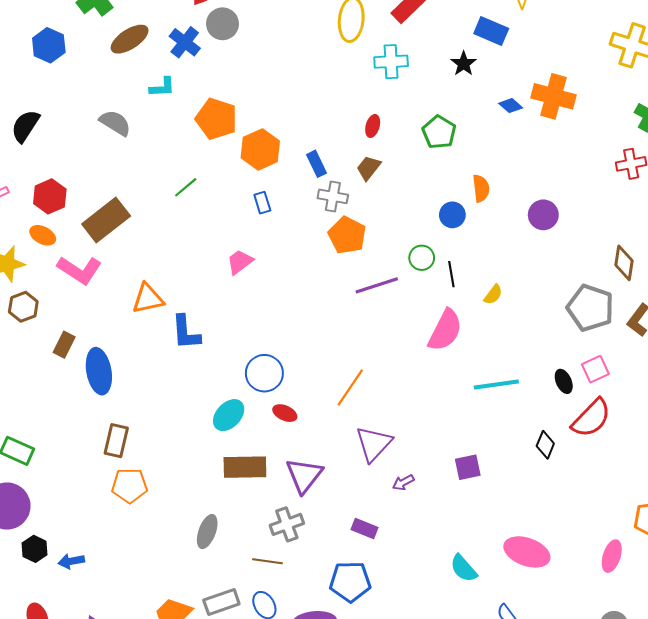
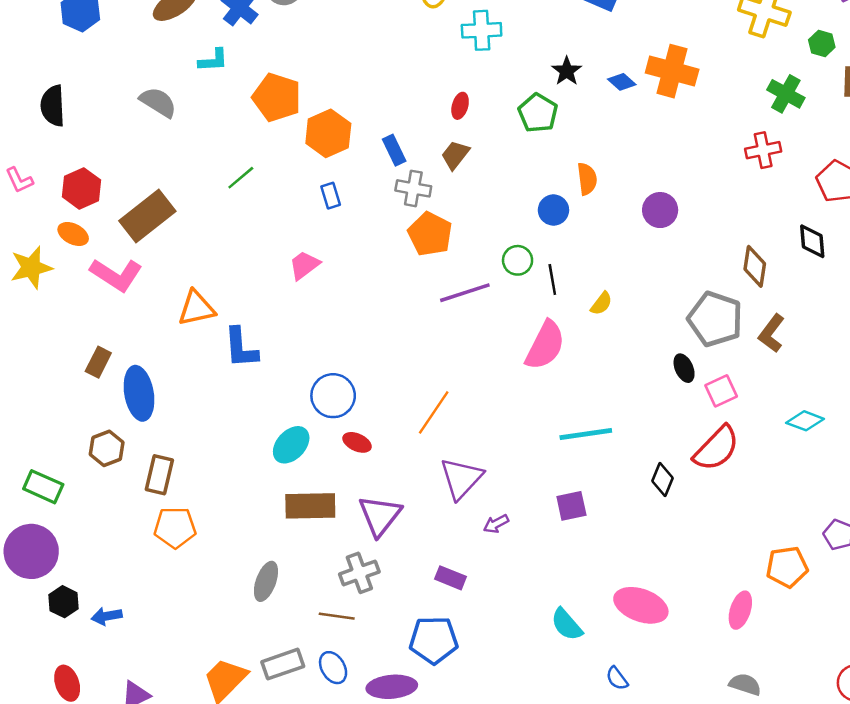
black star: (464, 64) -> (567, 71), moved
black semicircle: (25, 126) -> (53, 106), turned -36
brown hexagon: (23, 307) -> (107, 448), moved
black ellipse: (564, 381) -> (684, 368), moved
cyan line: (496, 384) -> (586, 434), moved

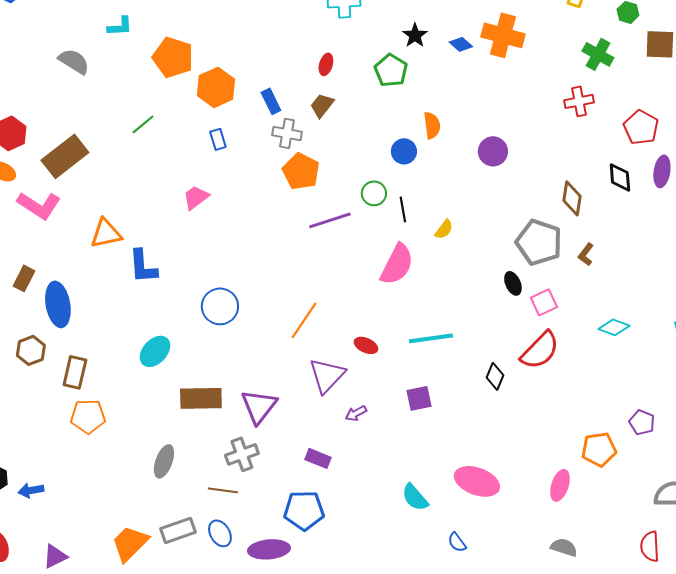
brown L-shape: (771, 333) -> (586, 254), size x0.7
red ellipse: (357, 442) -> (366, 345), moved
cyan ellipse: (291, 445) -> (155, 351), moved

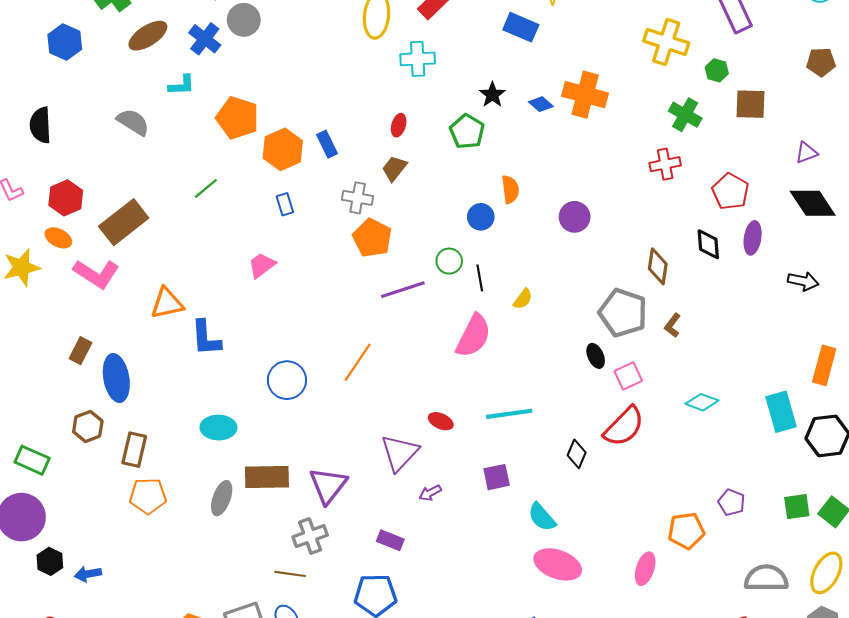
blue rectangle: (271, 101) -> (327, 144), moved
orange line: (304, 320) -> (358, 362), moved
cyan ellipse: (155, 351) -> (218, 428), turned 48
gray ellipse: (164, 461) -> (222, 498), moved
cyan semicircle: (415, 497) -> (542, 517), moved

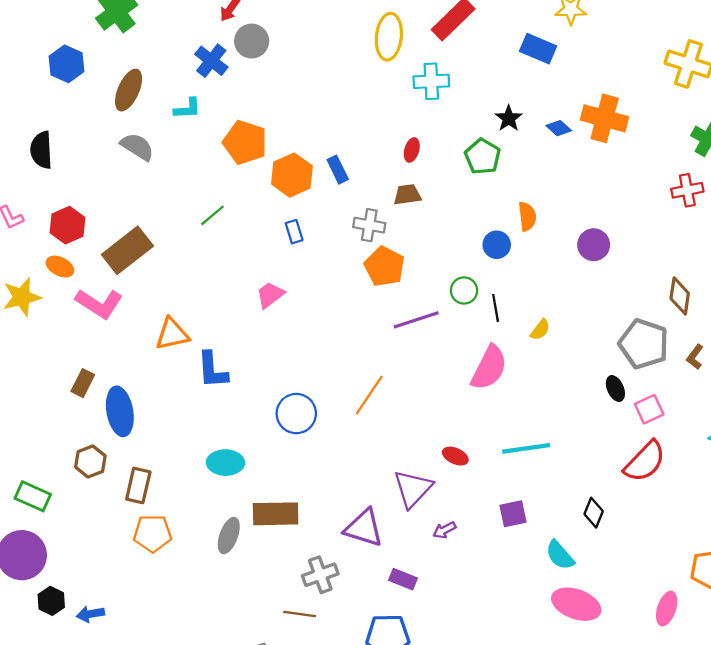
brown ellipse: (148, 36) -> (129, 90), moved, turned -33
brown trapezoid: (394, 168) -> (407, 195), turned 44
black diamond: (577, 454) -> (594, 513), moved
purple triangle: (328, 485) -> (364, 528), moved, turned -51

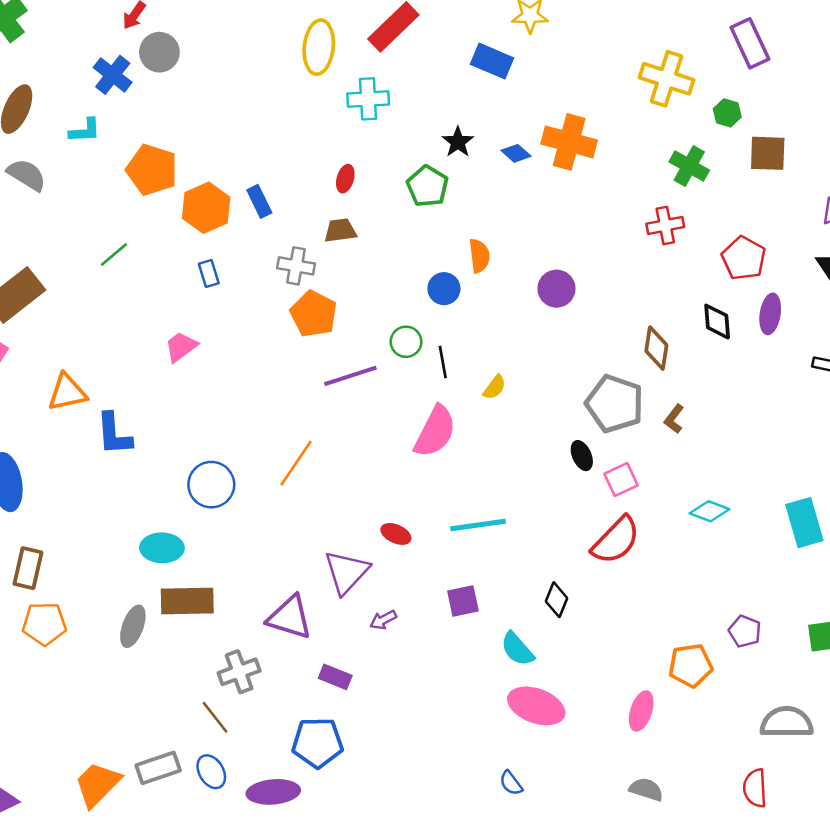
cyan ellipse: (225, 463) -> (162, 548), moved
brown line: (300, 614) -> (215, 717), turned 44

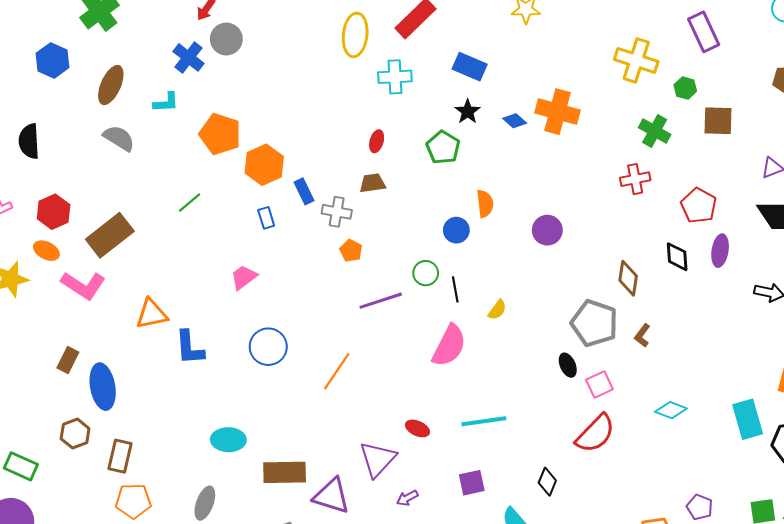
blue rectangle: (492, 61) -> (470, 67), moved
blue rectangle: (259, 201) -> (304, 191), moved
orange pentagon: (314, 314) -> (351, 251), size x0.6
blue circle: (211, 485) -> (268, 347), moved
brown rectangle: (187, 601) -> (285, 472), moved

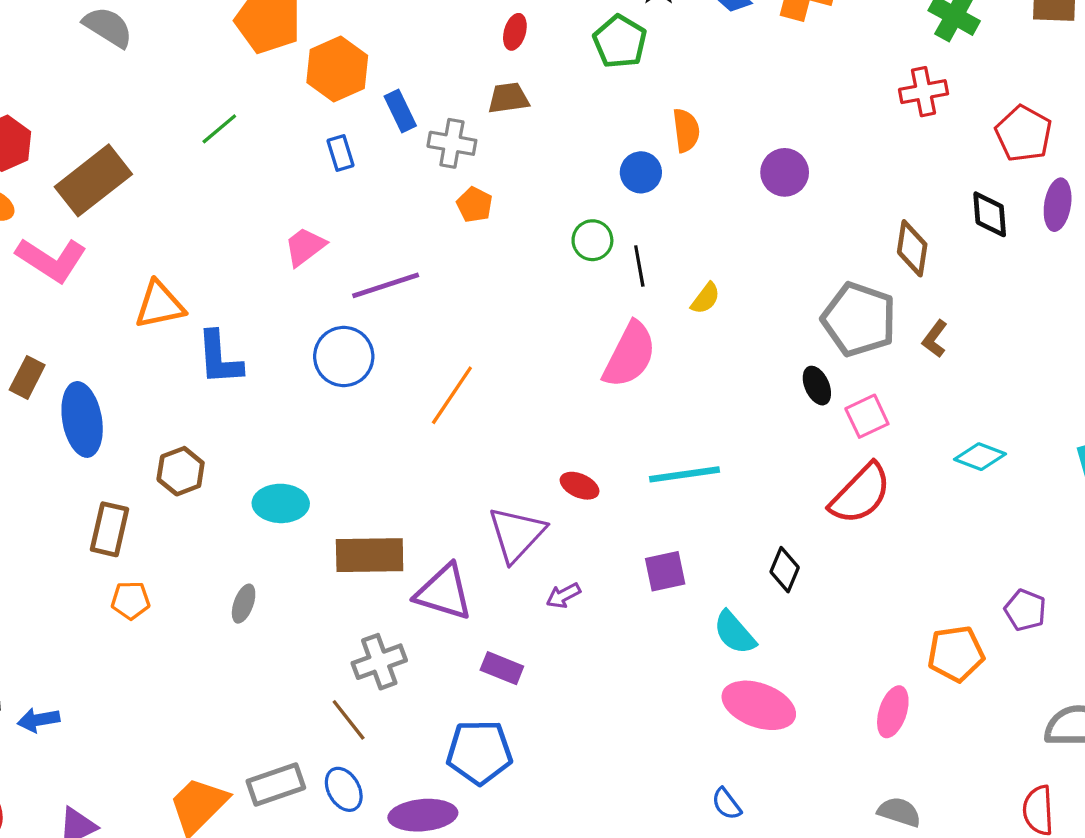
purple line: (381, 301) -> (386, 285), moved
brown hexagon: (75, 434) -> (181, 471), moved
orange pentagon: (133, 501) -> (131, 600), size x0.7
gray ellipse: (205, 503) -> (244, 604), size x0.7

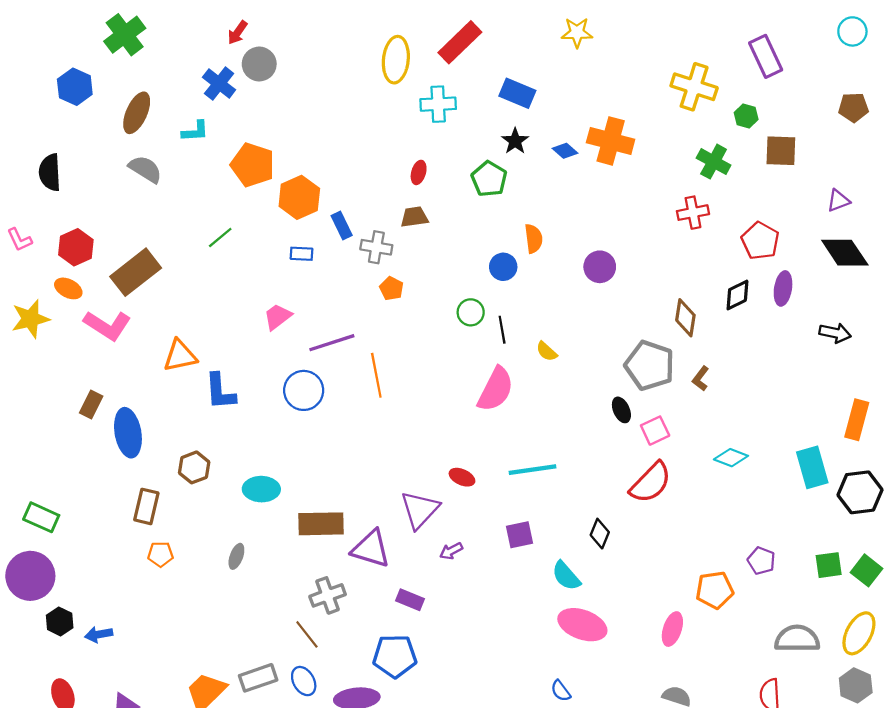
blue rectangle: (340, 153) -> (301, 254), turned -70
black diamond: (990, 214) -> (737, 295), turned 68
yellow semicircle: (705, 298) -> (547, 351), turned 95
orange line: (452, 395) -> (376, 375), moved, turned -45

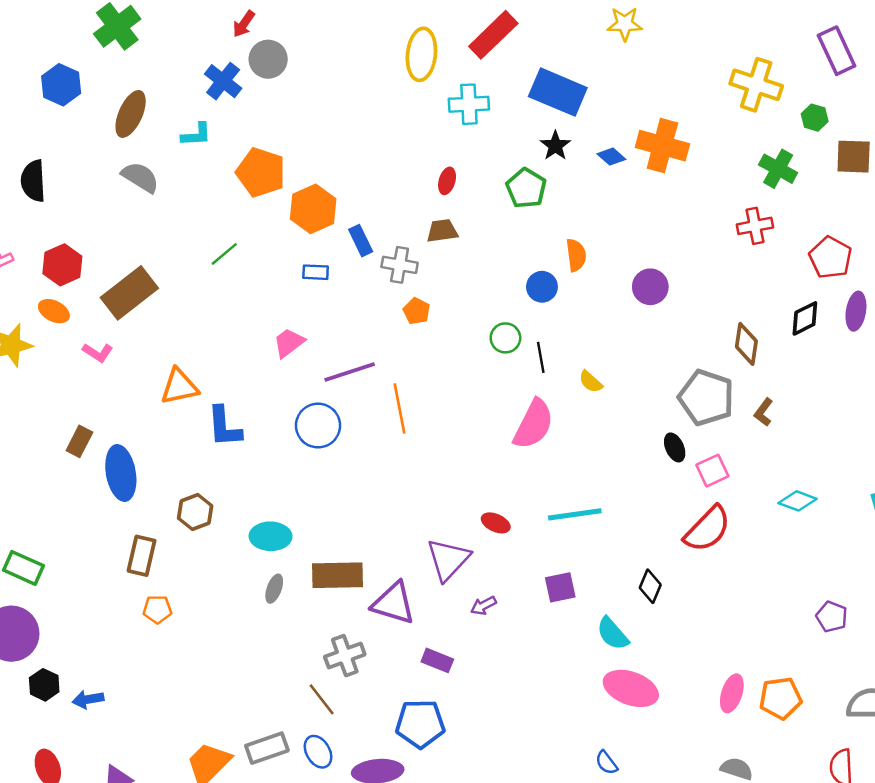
blue rectangle: (517, 93) -> (558, 92), size x1.4
pink L-shape: (107, 325) -> (98, 353), size x0.6
gray ellipse: (236, 556) -> (274, 589), moved
orange pentagon: (715, 590) -> (781, 698), moved

